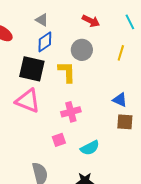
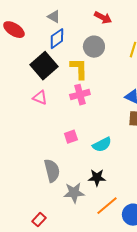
black square: (32, 69) -> (44, 66), turned 36
pink triangle: (28, 101) -> (40, 98), size x0.6
pink cross: (71, 112) -> (80, 95), moved

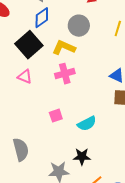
yellow L-shape: (79, 69) -> (64, 48), turned -65
gray semicircle: (52, 171) -> (21, 150), moved

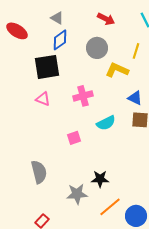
black square: (29, 45) -> (47, 67), turned 32
yellow L-shape: (64, 48) -> (117, 70), moved
cyan semicircle: (87, 124) -> (106, 123), moved

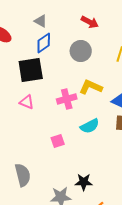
yellow L-shape: (117, 70) -> (91, 87), moved

